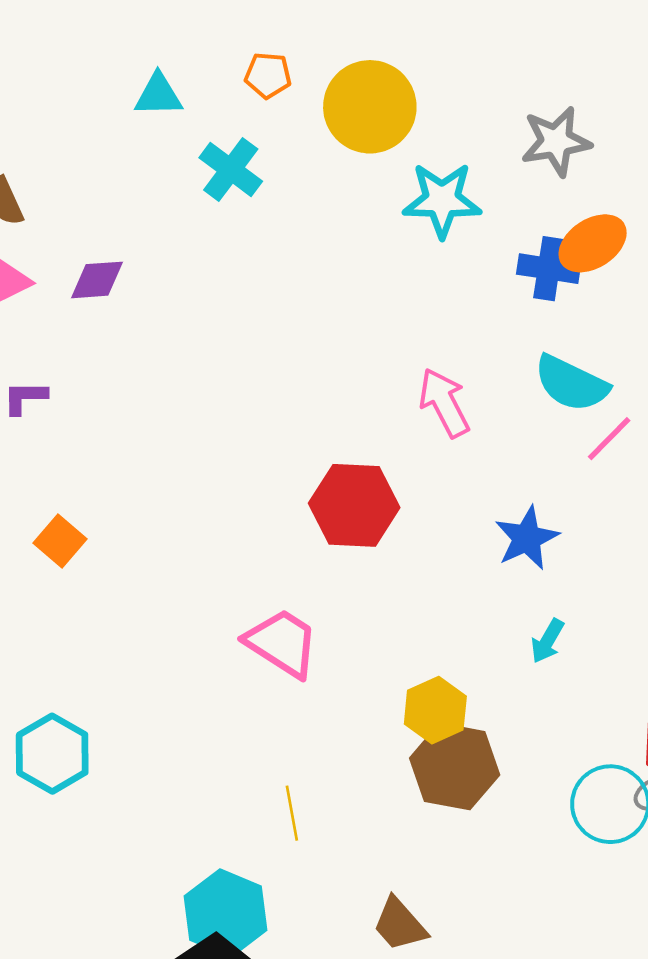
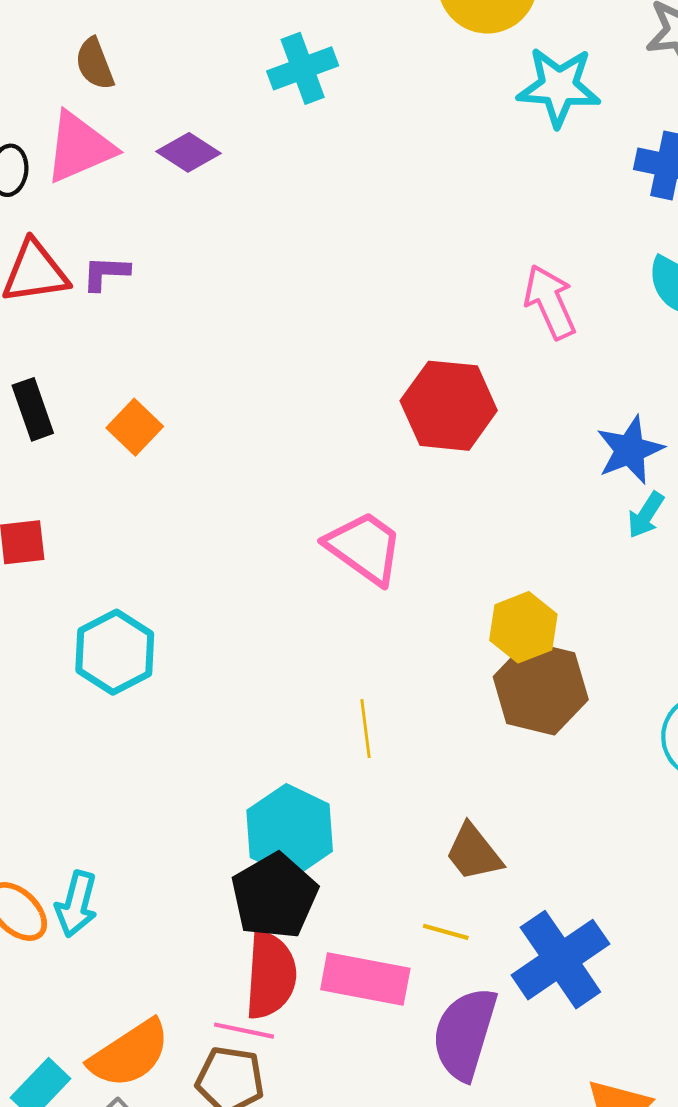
cyan cross: (231, 170) -> (303, 68), moved, turned 30
purple diamond: (97, 280) -> (188, 152), turned 34
cyan arrow: (547, 641) -> (646, 515), moved

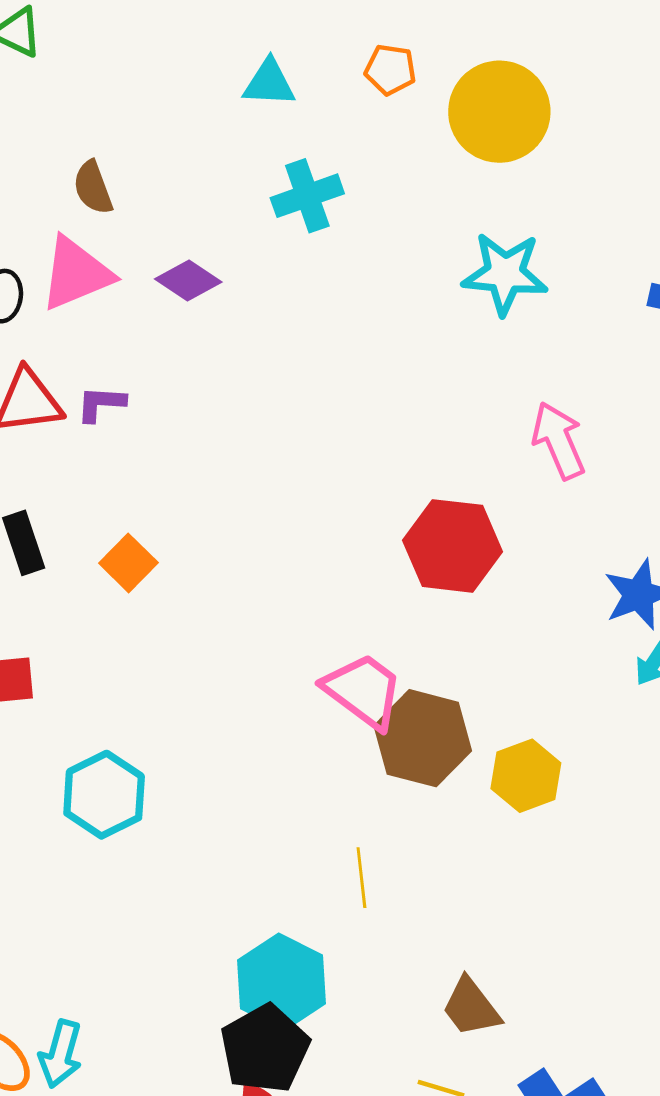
cyan star: (559, 87) -> (505, 274), moved
brown hexagon: (541, 688) -> (423, 738), moved

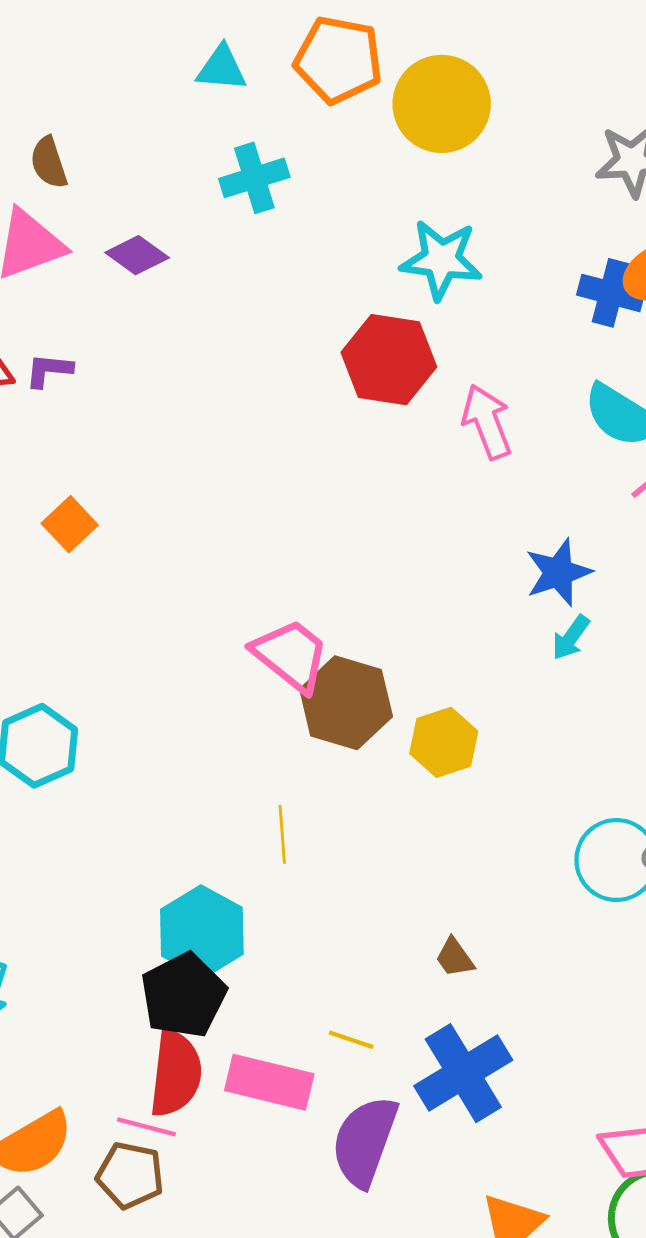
orange pentagon: (390, 70) -> (338, 60), size x1.8
red hexagon: (452, 546) -> (389, 360), moved
brown trapezoid: (471, 1007) -> (455, 958), moved, size x0.7

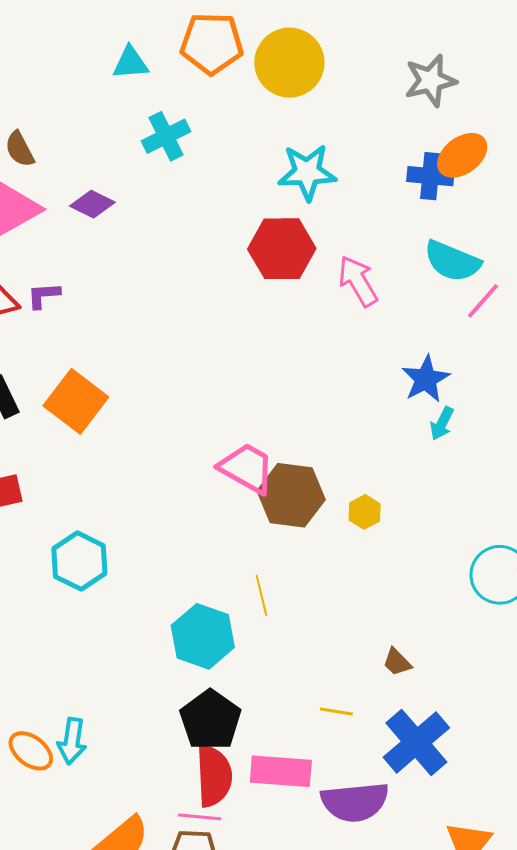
orange square: (70, 524) -> (76, 401), size x1.6
yellow hexagon: (444, 742) -> (365, 512), size x0.7
cyan hexagon: (202, 932) -> (203, 636), moved
yellow line: (351, 1040) -> (336, 711), moved
purple semicircle: (365, 1141) -> (355, 802), turned -106

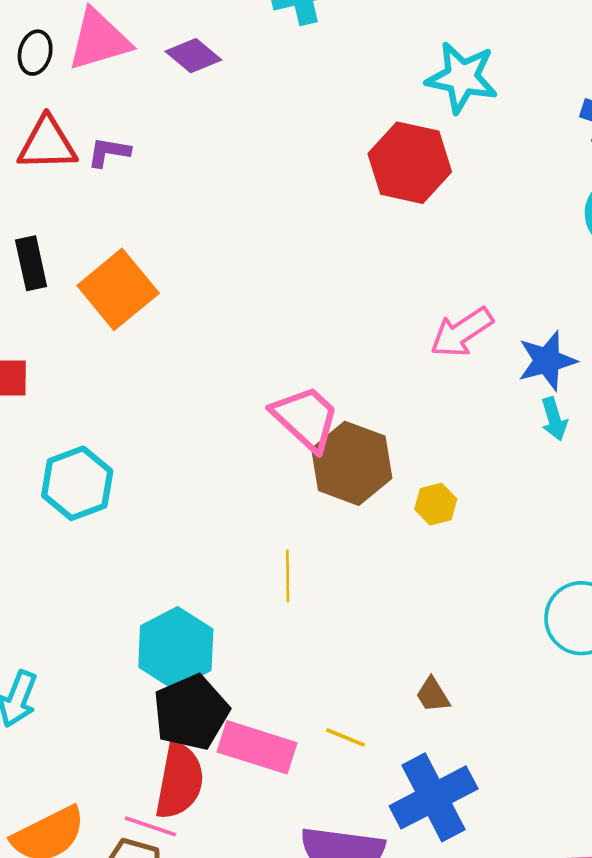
pink arrow: (358, 281) -> (462, 332), moved, turned -106
cyan arrow: (442, 423) -> (554, 419), turned -56
cyan hexagon: (203, 636) -> (176, 648), moved
pink rectangle: (281, 771) -> (257, 747), moved

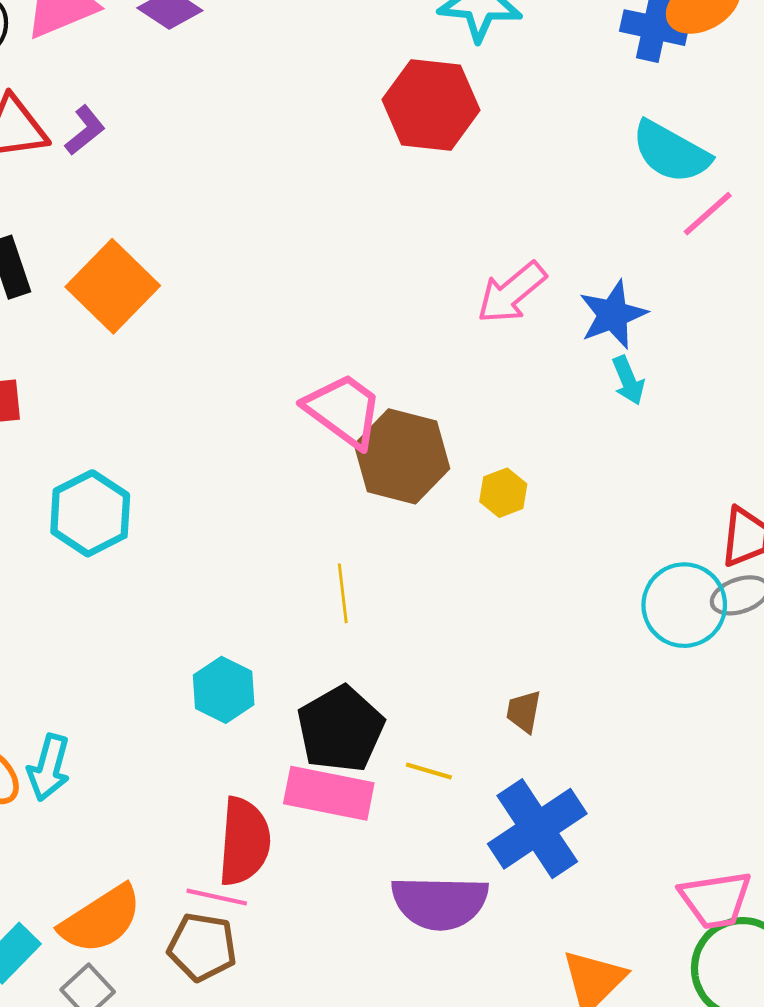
purple L-shape: (109, 152) -> (85, 130), turned 138
cyan hexagon: (176, 648) -> (224, 690), size x0.7
brown trapezoid: (433, 695) -> (524, 711), turned 48
black pentagon: (191, 712) -> (341, 729), moved

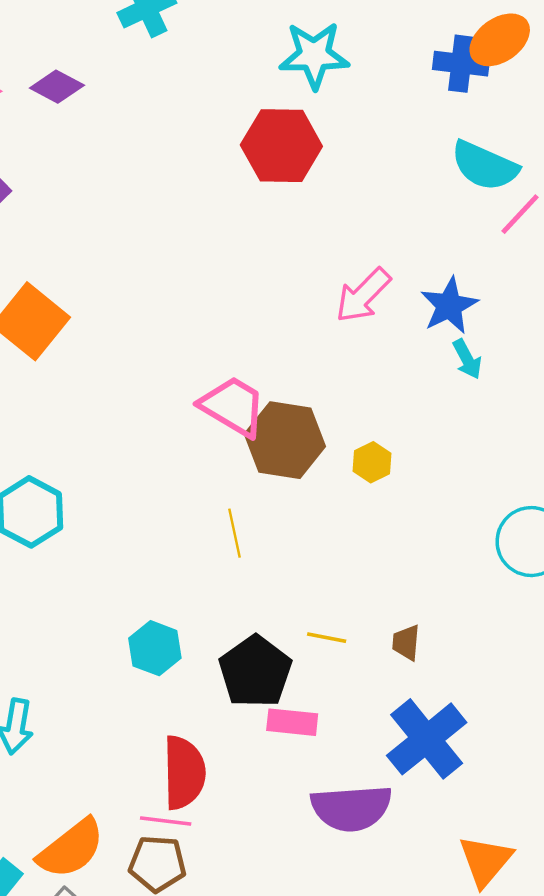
yellow line: (343, 593) -> (235, 533), moved
yellow line: (429, 771) -> (327, 638), moved
pink rectangle: (329, 793) -> (292, 722), moved, size x0.7

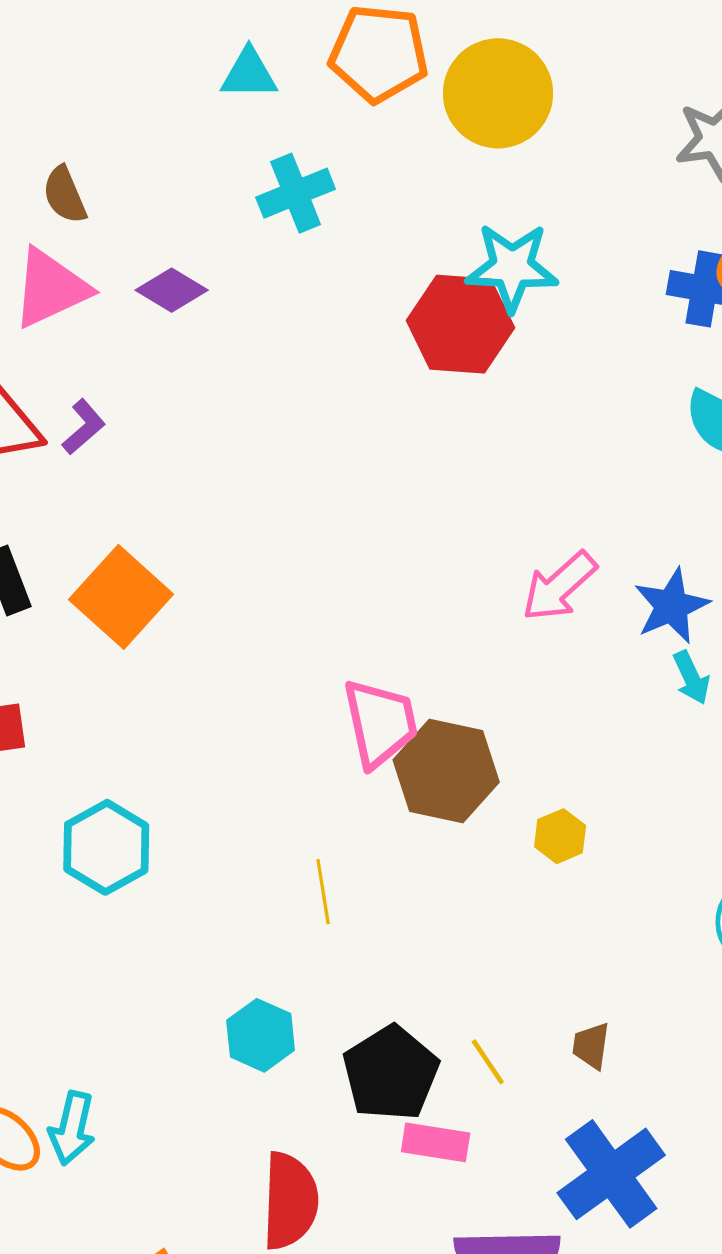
red hexagon: (281, 146) -> (460, 324), moved
pink trapezoid: (233, 406) -> (380, 723), turned 44
yellow hexagon: (372, 462) -> (560, 836), moved
yellow line: (235, 533) -> (323, 892), moved
yellow line: (327, 638) -> (488, 1062), moved, turned 42

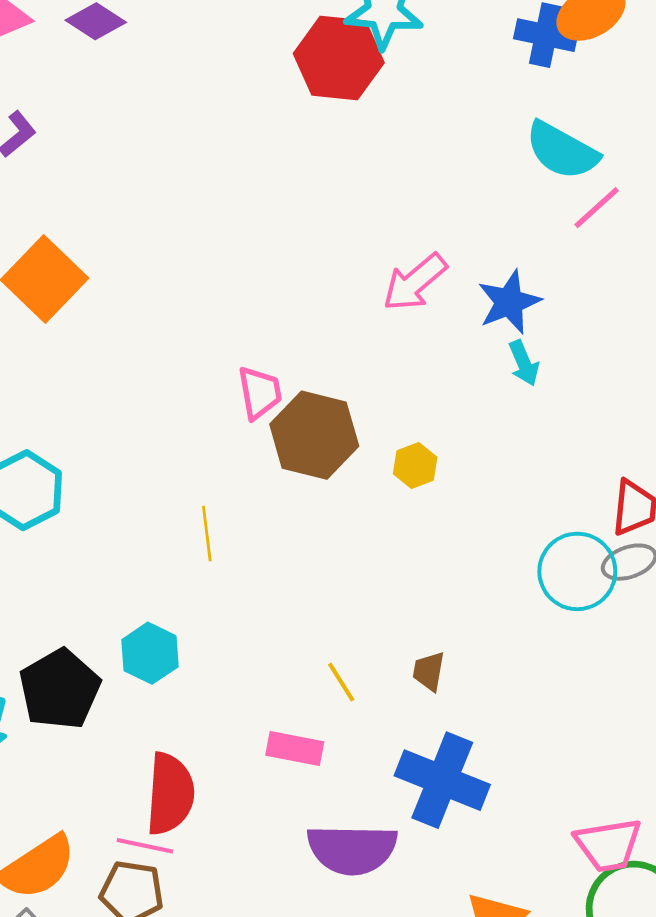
pink trapezoid: (380, 723) -> (260, 393), size x0.7
yellow hexagon: (560, 836) -> (415, 466), moved
black pentagon: (391, 1073) -> (60, 689), moved
blue cross: (611, 1174) -> (442, 780), turned -34

